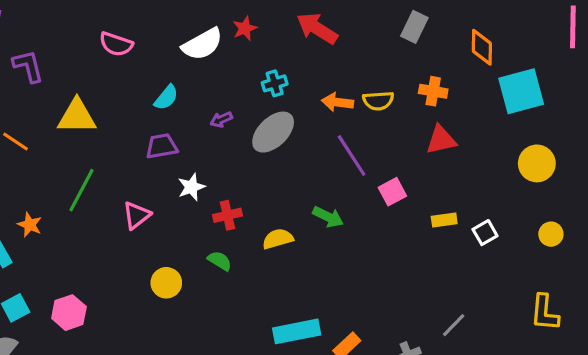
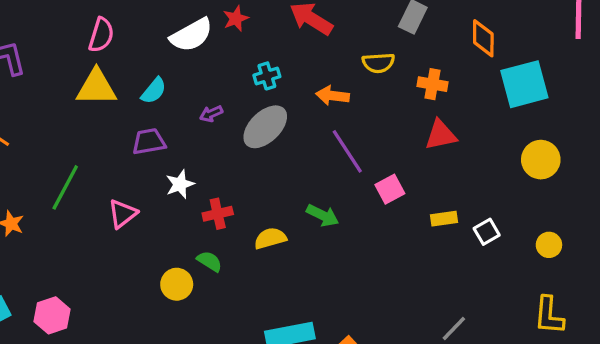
pink semicircle: (116, 44) -> (101, 35), turned -92
yellow semicircle: (378, 101) -> (378, 63), moved
yellow triangle: (77, 116) -> (96, 87), moved
yellow circle: (551, 234) -> (549, 245), moved
yellow circle: (166, 283) -> (177, 284), moved

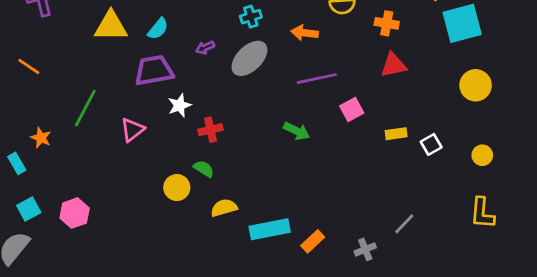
purple trapezoid: (149, 142) -> (154, 70), size x1.4
purple line: (347, 151) -> (317, 79), turned -69
yellow semicircle: (270, 238) -> (224, 208), moved

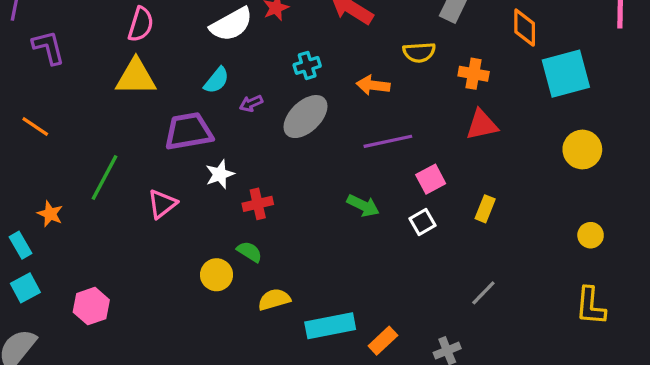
cyan semicircle: (158, 29) -> (217, 80), moved
yellow rectangle: (396, 134) -> (485, 209), turned -60
white square: (431, 144) -> (422, 222), moved
cyan square: (29, 209) -> (25, 288), moved
gray line: (404, 224) -> (483, 293), moved

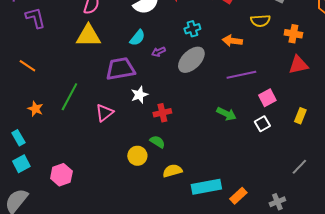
orange star: (50, 214) -> (35, 109), moved

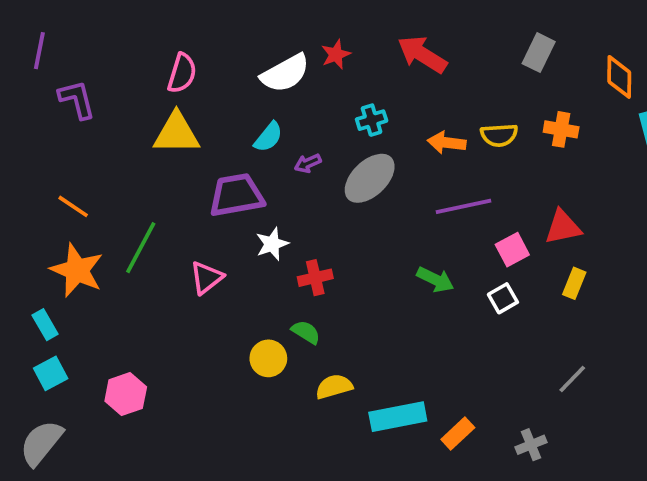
yellow semicircle: (260, 21) -> (499, 135), moved
red triangle: (298, 65) -> (563, 227), moved
orange line: (27, 66) -> (73, 206), moved
orange star: (35, 109) -> (77, 270), size x1.8

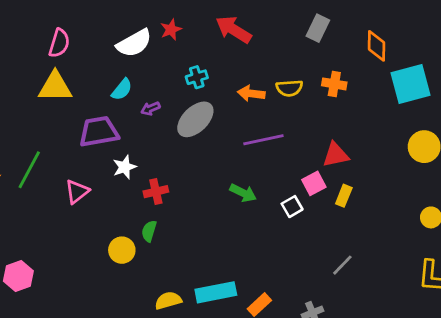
pink square: (512, 250) -> (314, 183), moved
green semicircle: (306, 332) -> (149, 231), turned -105
yellow semicircle: (334, 387) -> (168, 300), moved

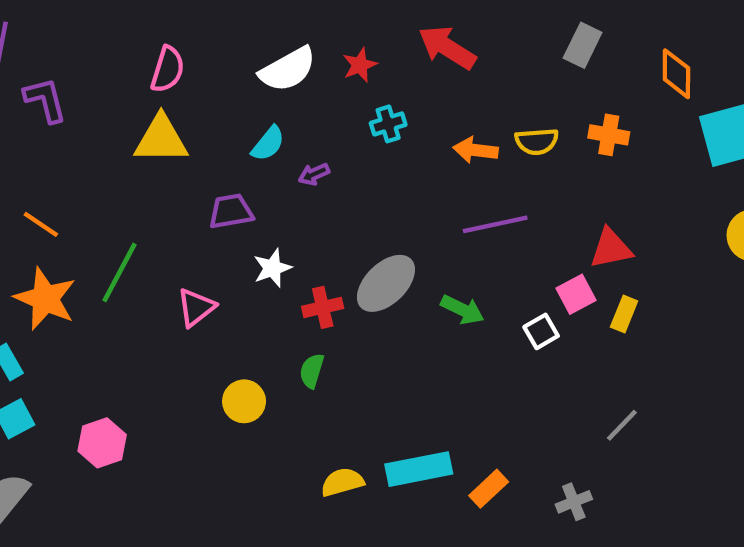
red star: (171, 30) -> (360, 65), moved
gray ellipse: (195, 119) -> (386, 283), moved
purple trapezoid: (99, 132) -> (231, 211), size x0.7
yellow circle: (122, 250) -> (244, 401), moved

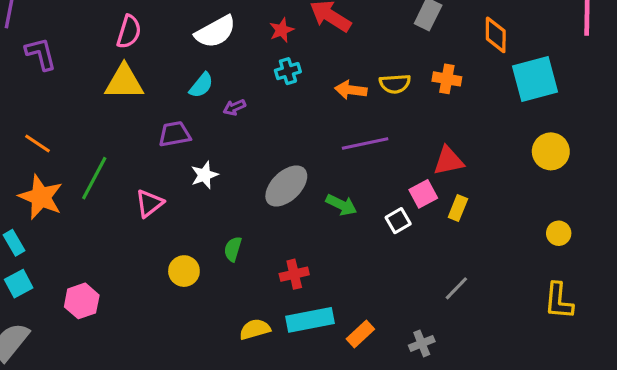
red star: (360, 65) -> (282, 30), moved
red cross: (323, 307) -> (294, 274), moved

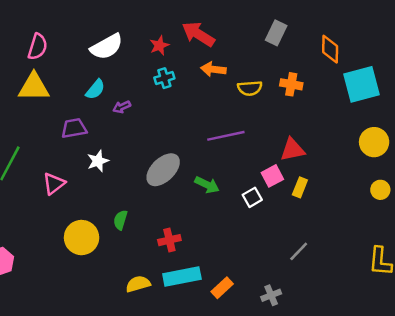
orange arrow: (351, 90) -> (213, 69), moved
yellow circle: (559, 233) -> (380, 190), moved
yellow circle: (184, 271) -> (82, 238), size x1.4

